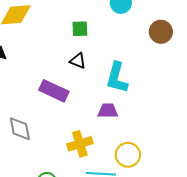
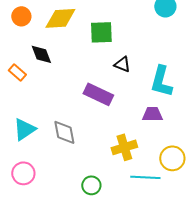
green square: (80, 29) -> (101, 32), moved, size x1.4

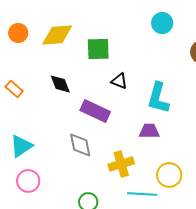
black diamond: (41, 54) -> (60, 84), moved
gray diamond: (64, 132) -> (80, 145), moved
pink circle: (23, 173) -> (28, 181), moved

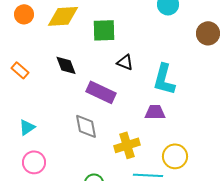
cyan triangle: (21, 146) -> (27, 127), size x0.7

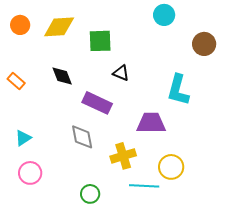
cyan L-shape: (164, 79) -> (178, 90), moved
purple trapezoid: (155, 112) -> (151, 123), size x1.4

